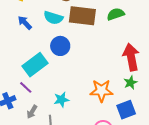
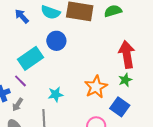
orange star: (101, 91) -> (96, 87), turned -30
blue square: (126, 110) -> (120, 107), turned -36
gray arrow: (32, 112) -> (18, 105), moved

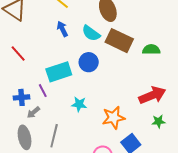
red arrow: (127, 54) -> (152, 95), turned 60
green star: (125, 80) -> (158, 121), moved
cyan star: (56, 94) -> (79, 104), moved

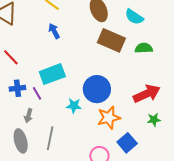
cyan semicircle: (91, 33) -> (134, 17), moved
blue circle: (89, 62) -> (97, 89), moved, size x1.4
blue cross: (22, 97) -> (17, 88), moved
gray arrow: (33, 112) -> (28, 116), turned -32

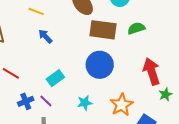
cyan rectangle: (52, 74) -> (55, 78), size x0.7
blue circle: (97, 89) -> (100, 65), moved
red arrow: (147, 94) -> (151, 71), turned -68

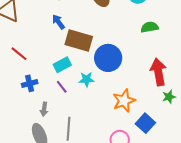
brown rectangle: (103, 30) -> (79, 40), moved
purple line: (46, 101) -> (62, 87), moved
cyan star: (85, 103) -> (87, 79), moved

